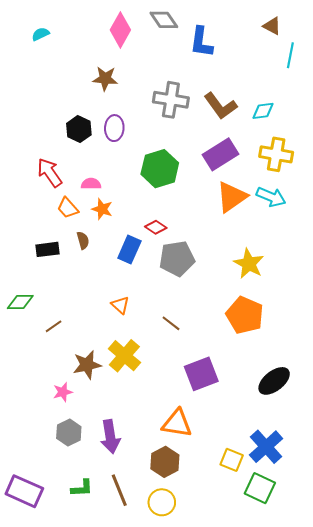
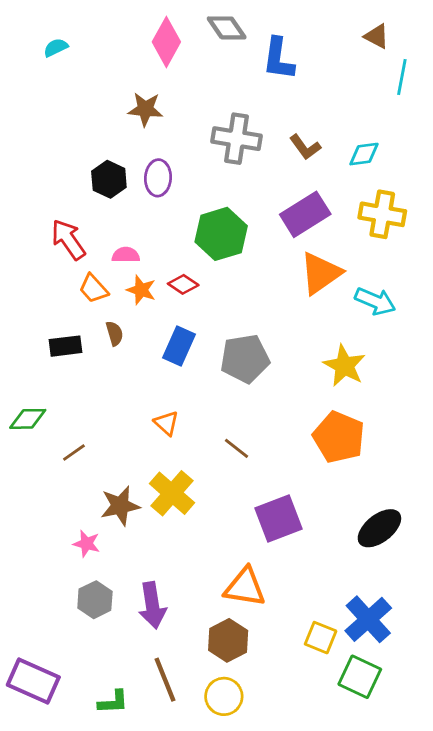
brown L-shape: (220, 106) -> (305, 147), size x0.7
cyan arrow: (271, 197) -> (375, 301), moved
red diamond: (156, 227) -> (183, 284), moved
pink star: (63, 392) -> (87, 544), turned 30
green L-shape: (82, 488) -> (113, 702), moved

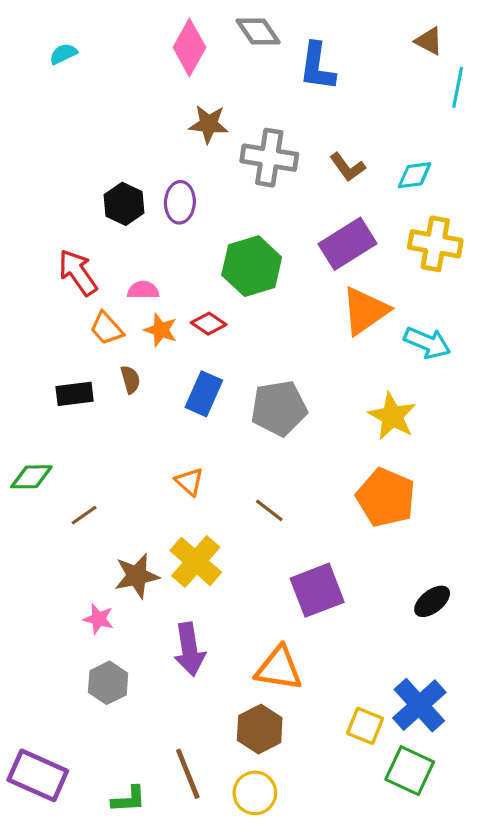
brown star: (145, 109) -> (209, 124), moved
black ellipse: (379, 528) -> (432, 601), size x0.7
purple arrow: (152, 605) -> (189, 649), moved

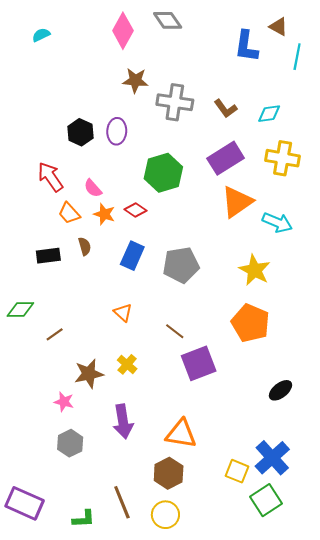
blue L-shape: (317, 67) -> (246, 46), moved
pink semicircle: (143, 290) -> (93, 188), turned -132
yellow cross: (196, 561) -> (127, 364), size x0.6
purple square: (317, 590) -> (199, 363), moved
green square: (410, 771) -> (266, 500), turned 32

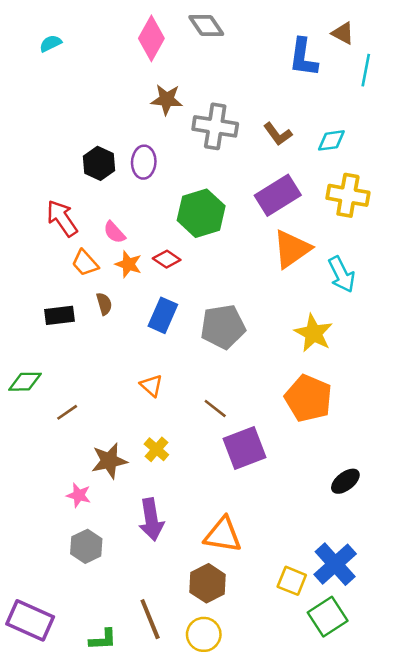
cyan arrow: (277, 222) -> (342, 274), turned 40

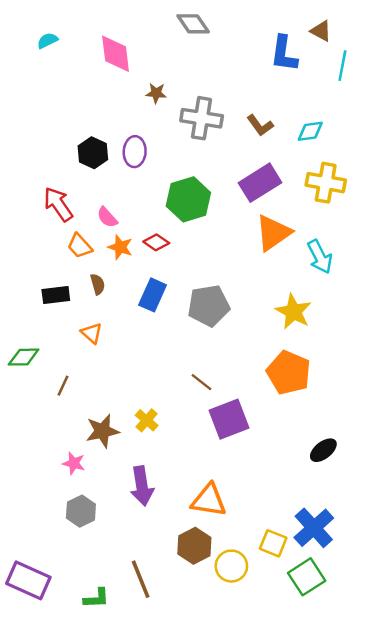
pink diamond: (151, 38) -> (116, 54), moved, turned -36
brown star: (167, 100) -> (156, 93), size x0.7
orange triangle: (151, 385) -> (92, 333), moved
brown line: (67, 412) -> (63, 386), turned -30
yellow circle: (204, 634) -> (231, 566), moved

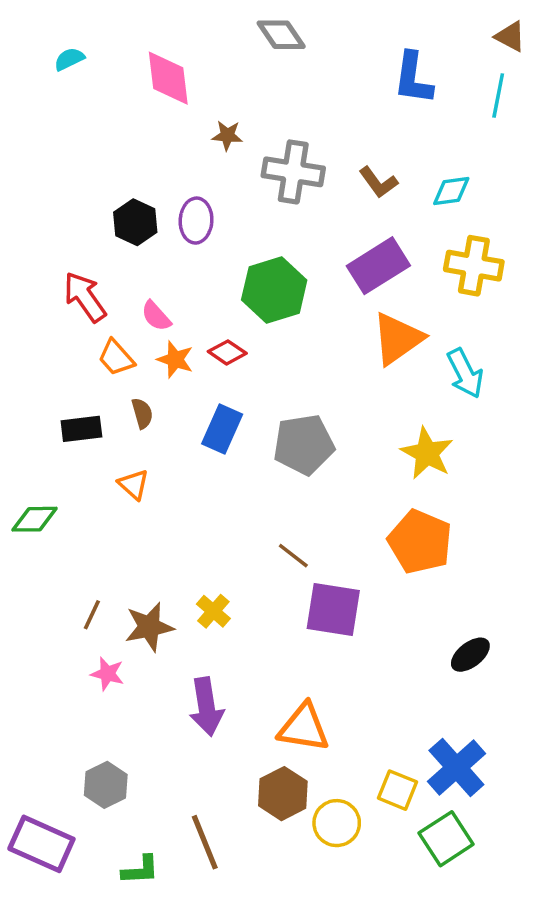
brown triangle: (321, 31) -> (510, 36), moved
brown line: (63, 386) -> (92, 615), moved
purple square: (229, 419) -> (333, 609), turned 30
gray hexagon: (81, 511) -> (106, 785), moved

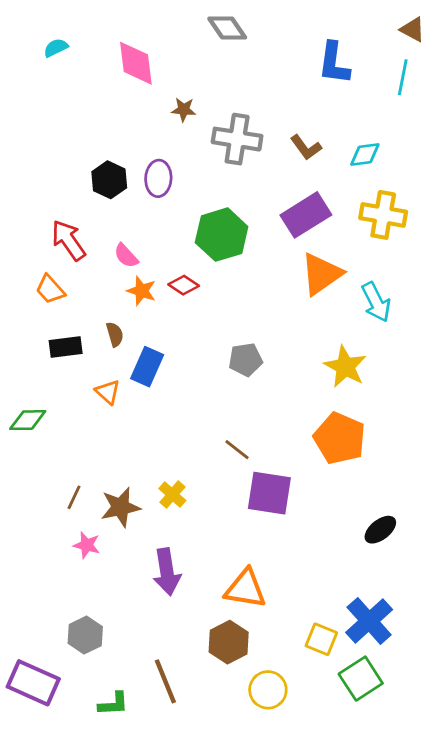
orange trapezoid: (116, 358) -> (50, 289), moved
blue rectangle: (222, 429) -> (147, 367), moved
gray pentagon: (304, 445) -> (245, 360), size x0.7
yellow circle: (337, 823) -> (268, 690), moved

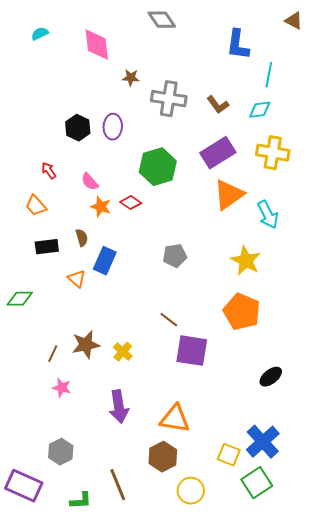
cyan line: (403, 77) -> (269, 75), moved
red arrow: (68, 240) -> (49, 171), size x0.6
brown star: (120, 507) -> (86, 345), moved

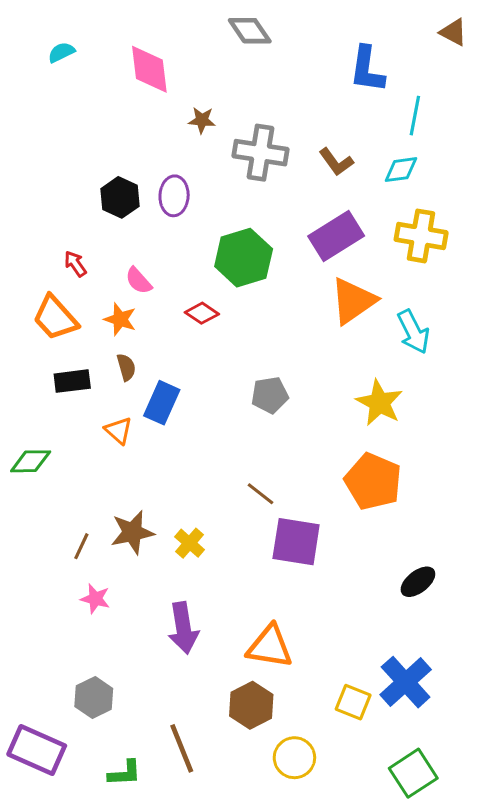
orange trapezoid: (36, 206) -> (55, 318), size x1.4
orange star: (101, 207) -> (120, 319), moved
green square: (257, 483) -> (413, 773), moved

